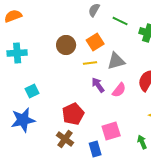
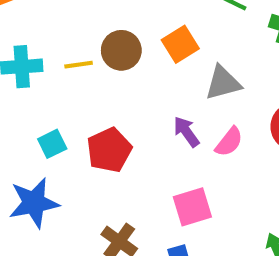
yellow line: (90, 63) -> (79, 65), moved
red pentagon: (73, 114) -> (109, 150), moved
pink square: (111, 131) -> (192, 207), moved

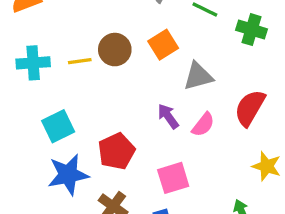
cyan square: (52, 144) -> (58, 126), size x1.4
red pentagon: (109, 150) -> (116, 151), moved
blue star: (34, 203) -> (68, 175), moved

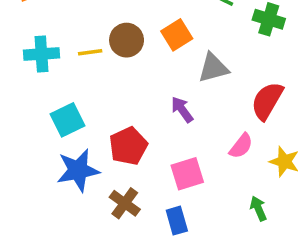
pink semicircle: (203, 125) -> (241, 146), moved

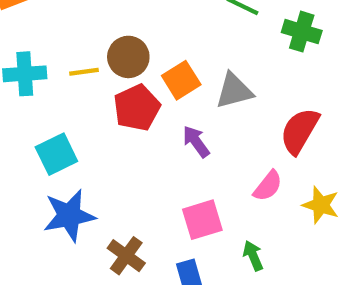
orange square: (177, 35) -> (181, 80), moved
red pentagon: (128, 146) -> (137, 108), moved
green arrow: (258, 208) -> (253, 256), moved

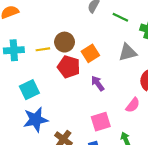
gray triangle: (234, 91) -> (128, 52), moved
red pentagon: (137, 108) -> (69, 67), turned -30

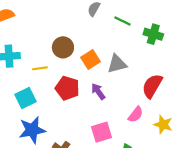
yellow line: (43, 49) -> (40, 68), moved
gray triangle: (128, 52) -> (117, 64), moved
red pentagon: (69, 67) -> (67, 88), moved

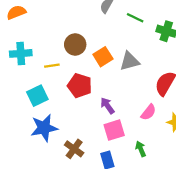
purple arrow: (98, 91) -> (107, 106), moved

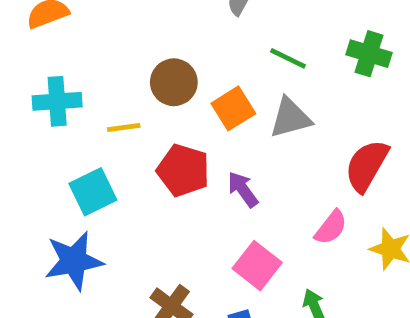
green line: (135, 18) -> (288, 58), moved
purple arrow: (107, 106) -> (243, 189), moved
blue star: (44, 128) -> (74, 261), moved
pink square: (114, 130) -> (257, 266), turned -35

